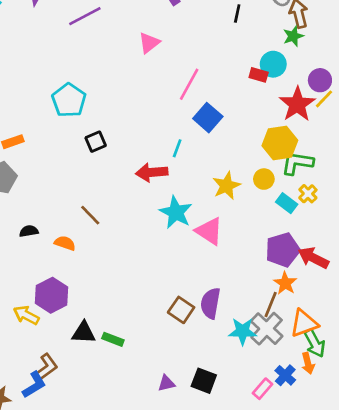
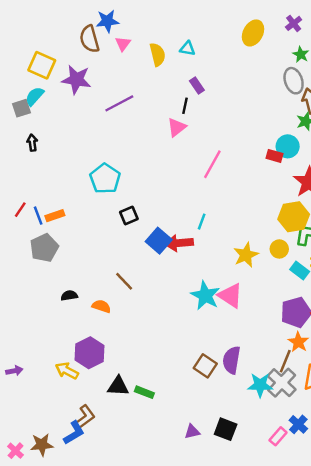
black line: (237, 13) -> (185, 106), moved
blue square: (208, 118) -> (159, 241), moved
cyan star: (176, 212) -> (205, 296), moved

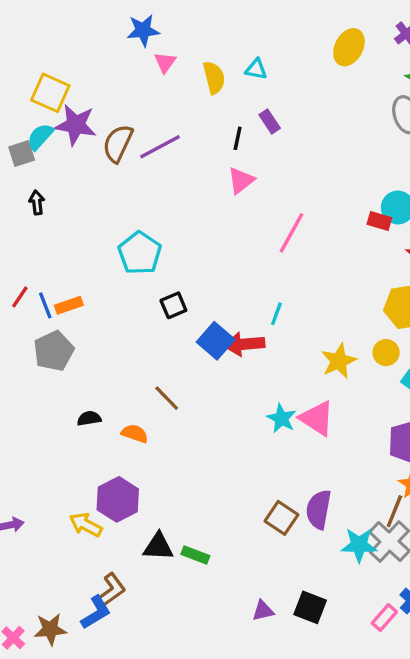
brown semicircle: (90, 39) -> (118, 143), moved, turned 40
purple star: (76, 80) -> (76, 125), moved
black line: (185, 106) -> (238, 138), moved
cyan star: (205, 296) -> (281, 418), size x0.7

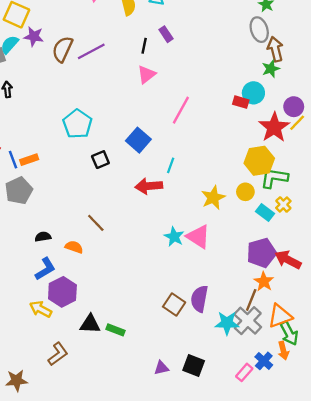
purple star: (76, 125) -> (34, 36), size x0.7
blue square: (216, 341) -> (138, 140), moved
blue L-shape: (96, 612) -> (45, 269), moved

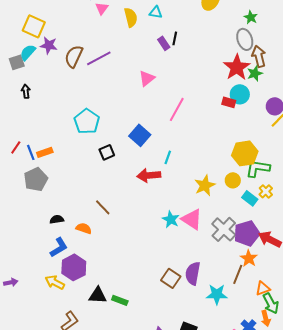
black line: (144, 46) -> (175, 38), moved
red star: (274, 127) -> (237, 67), moved
orange triangle: (280, 316) -> (263, 288), size x0.7
gray cross: (248, 321) -> (224, 229), moved

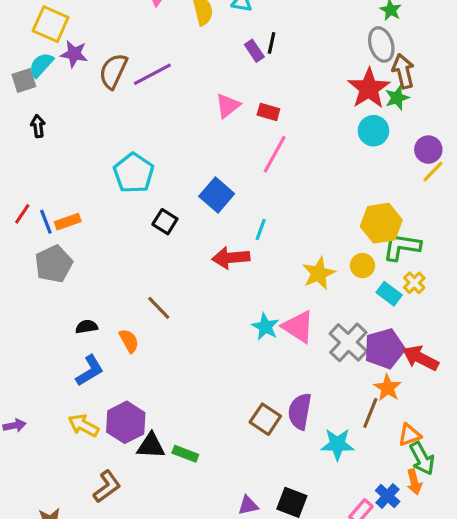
red rectangle: (229, 102) -> (268, 112), moved
black square: (107, 152) -> (165, 222), turned -35
orange semicircle: (84, 228) -> (129, 341), turned 42
purple hexagon: (74, 267) -> (126, 422), moved

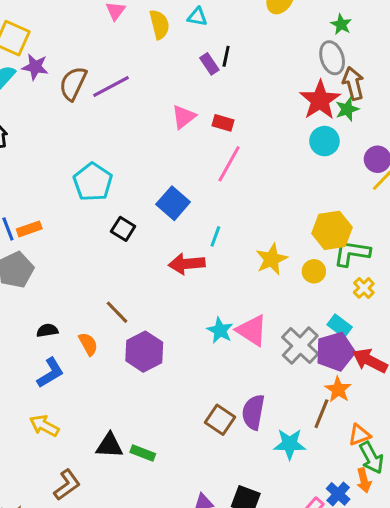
yellow star: (319, 273) -> (271, 259), moved
cyan rectangle: (389, 294) -> (340, 326), moved
purple hexagon: (126, 422) -> (144, 352), moved

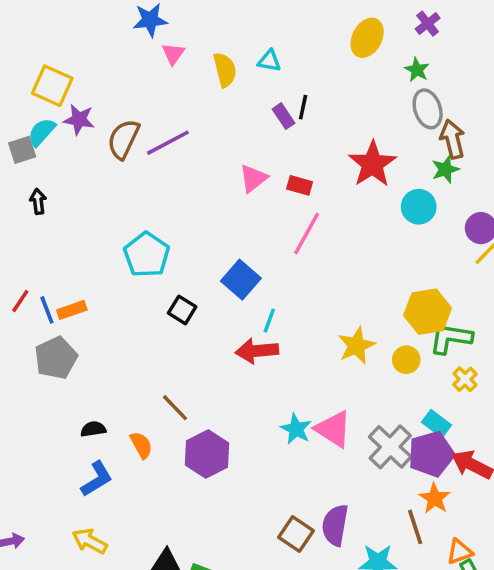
green star: (341, 24) -> (417, 70), moved
red star: (320, 100) -> (372, 164), moved
cyan line: (215, 236) -> (269, 321), moved
brown line: (321, 414) -> (415, 527), turned -40

